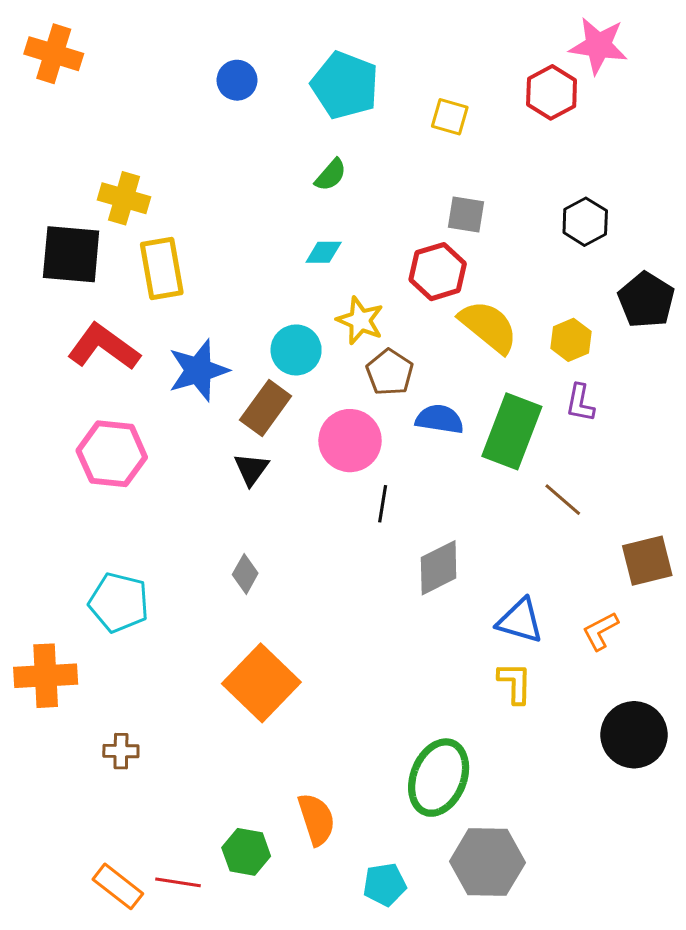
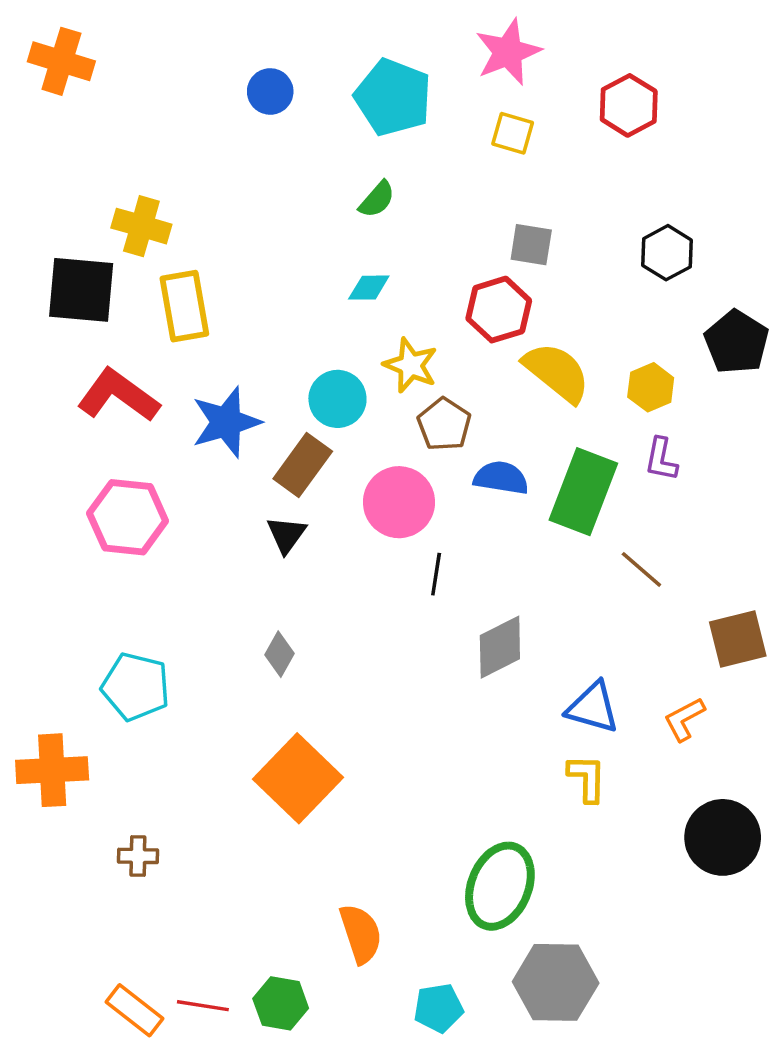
pink star: (598, 46) -> (508, 52), moved, turned -30
green hexagon: (246, 852) -> (281, 1003), moved

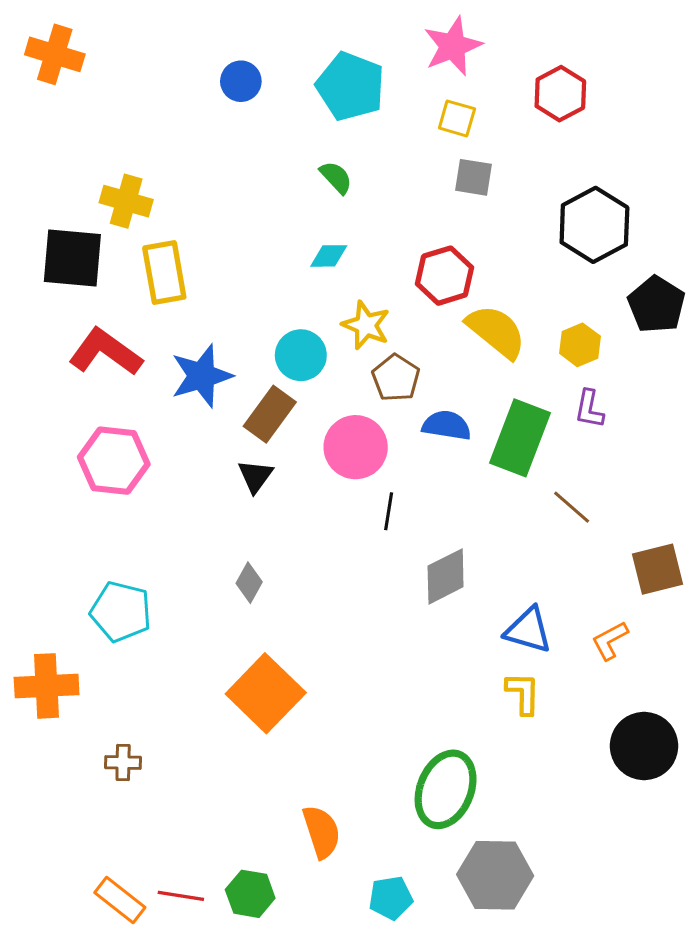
green semicircle: (377, 199) -> (336, 177), turned -84
gray square: (531, 245) -> (473, 177), moved
black hexagon: (667, 253) -> (594, 225), size x1.5

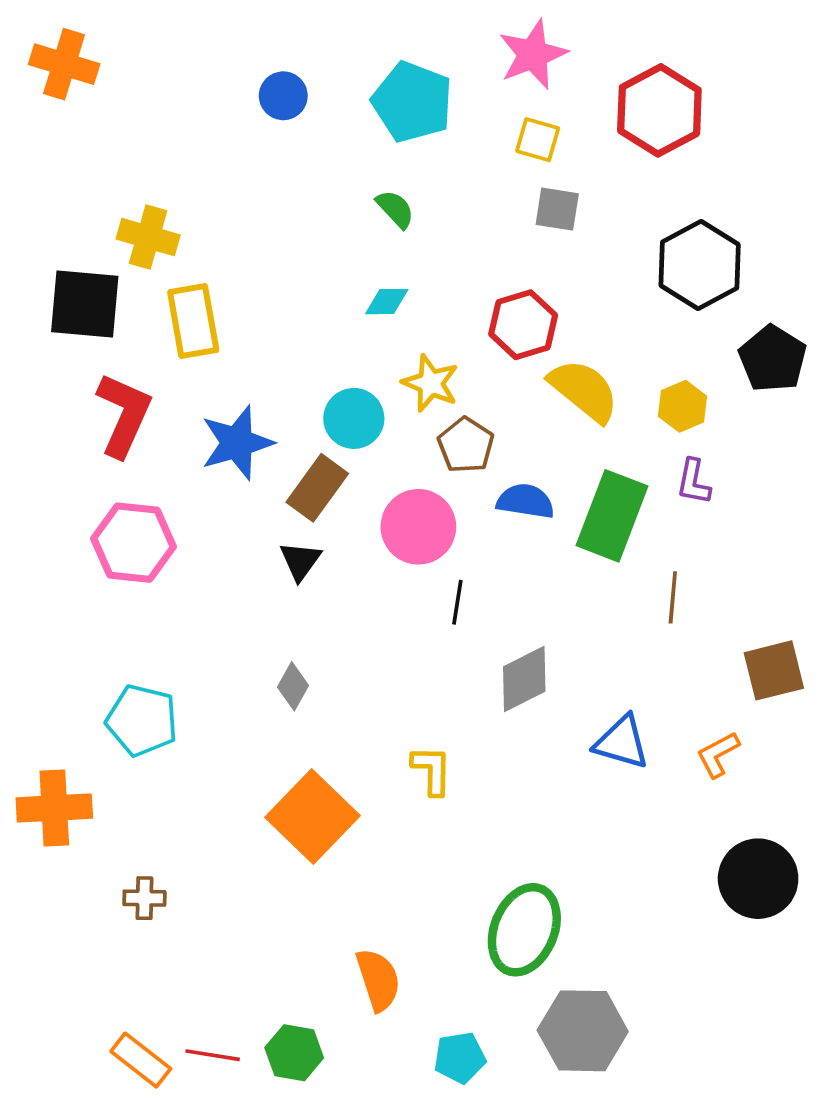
red hexagon: (560, 94) -> (659, 110), size x1.4
red L-shape: (105, 352) -> (124, 415), turned 78
brown line: (572, 507) -> (673, 597), turned 54
yellow L-shape: (523, 693) -> (432, 770), moved

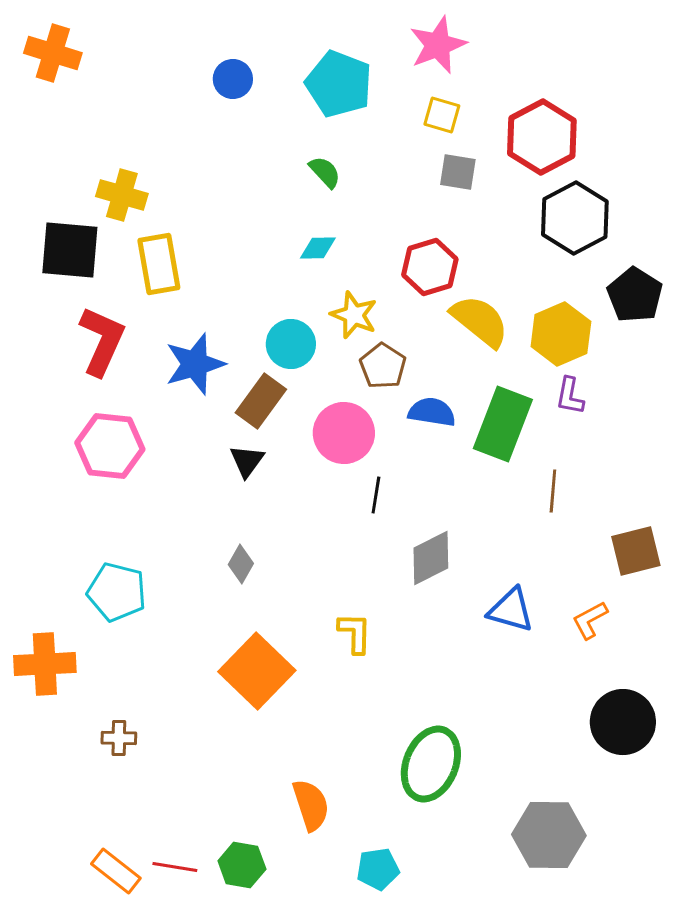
red hexagon: (659, 110) -> (542, 137), moved
yellow hexagon: (683, 406) -> (561, 334), size x1.5
gray hexagon: (583, 1031) -> (549, 835), moved

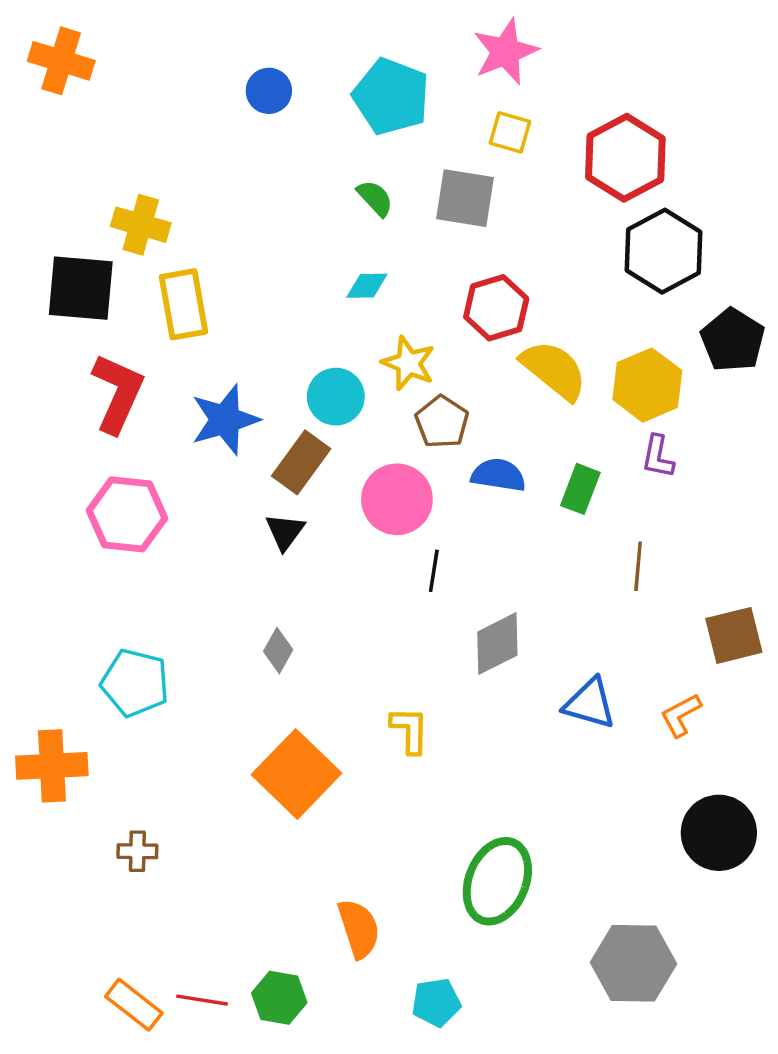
gray square: (458, 172) -> (465, 198), moved, size x1.4
green rectangle: (503, 424) -> (580, 489), size x0.6

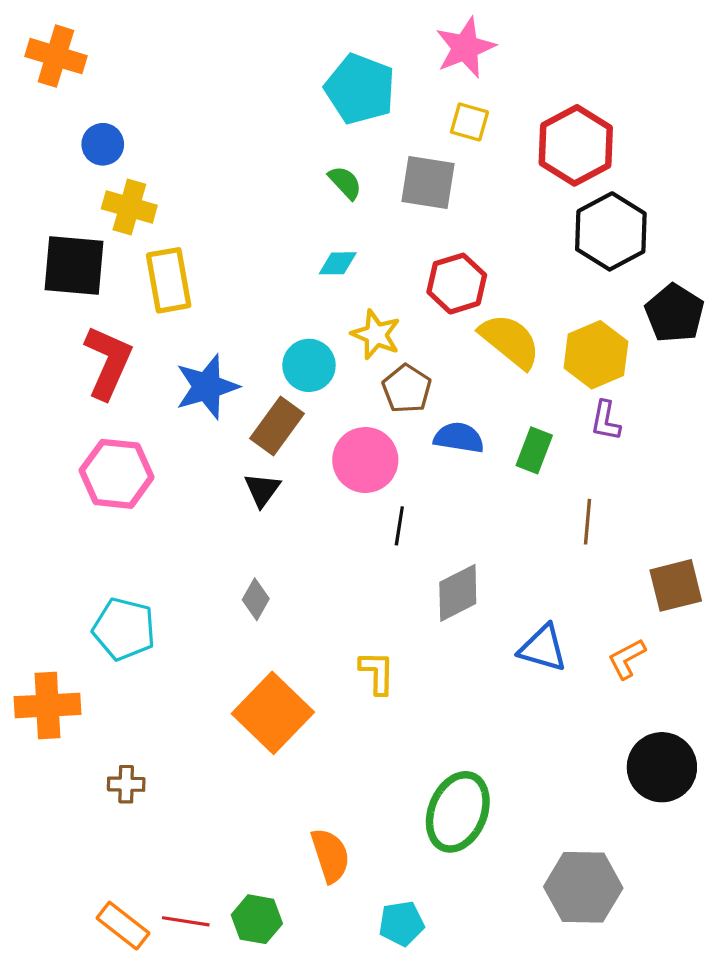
blue circle: (269, 91) -> (103, 144), moved

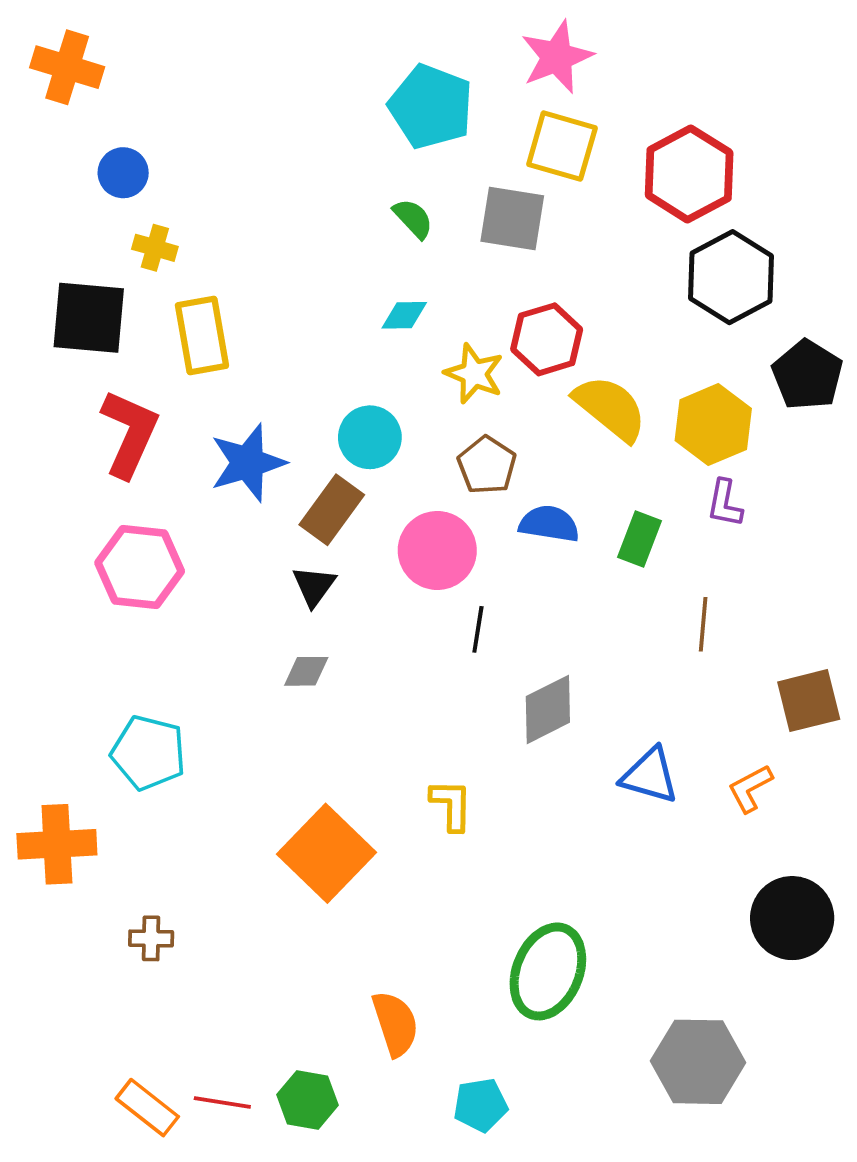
yellow square: (469, 122) -> (562, 146), size x1.5
yellow cross: (129, 207) -> (155, 248), size x0.7
yellow star: (376, 335) -> (474, 374), moved
gray diamond: (256, 599) -> (306, 671), moved, turned 60

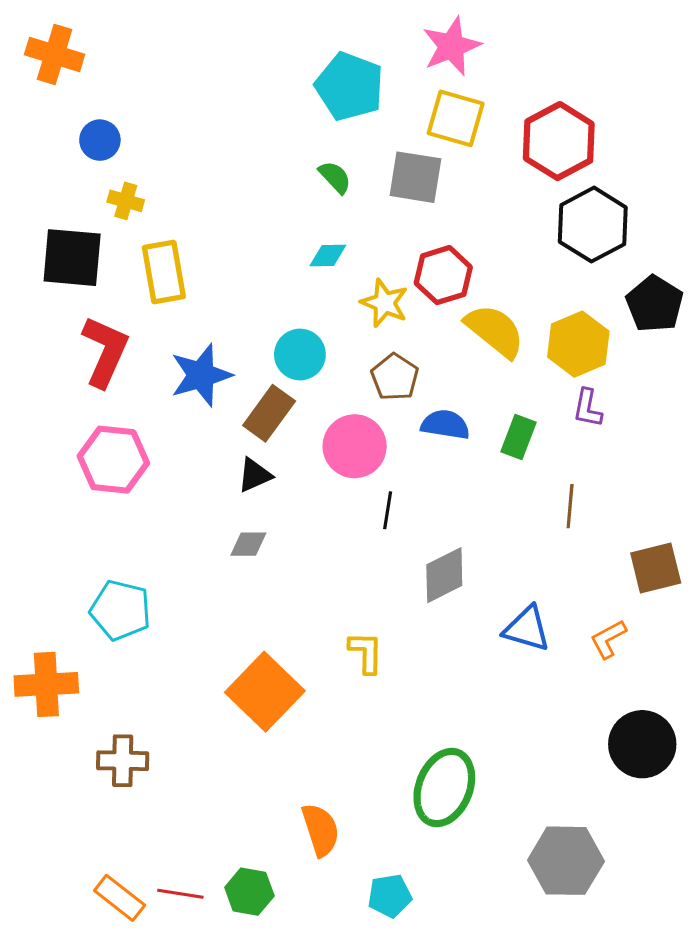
black triangle: (314, 586) -> (255, 475), turned 30
brown cross: (151, 938) -> (123, 761), size x1.4

